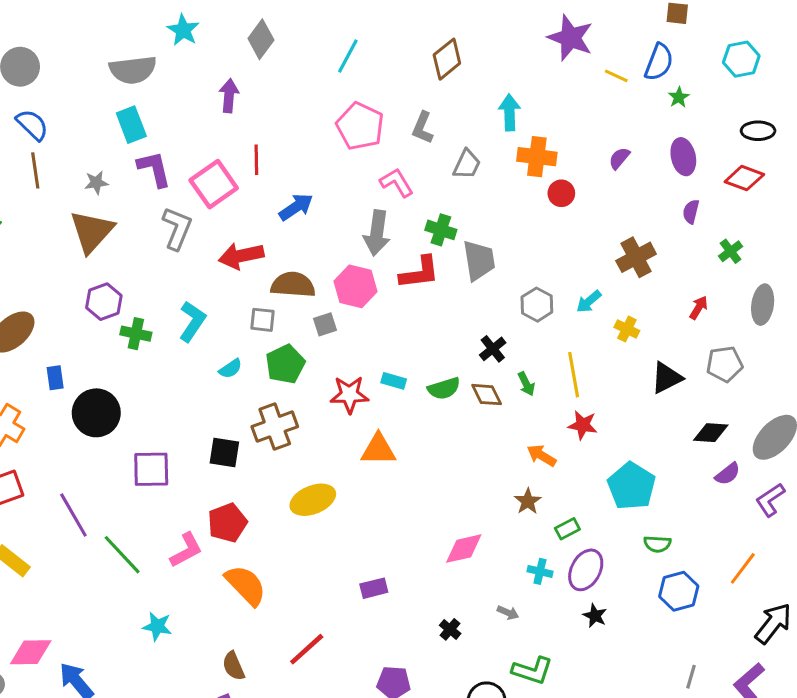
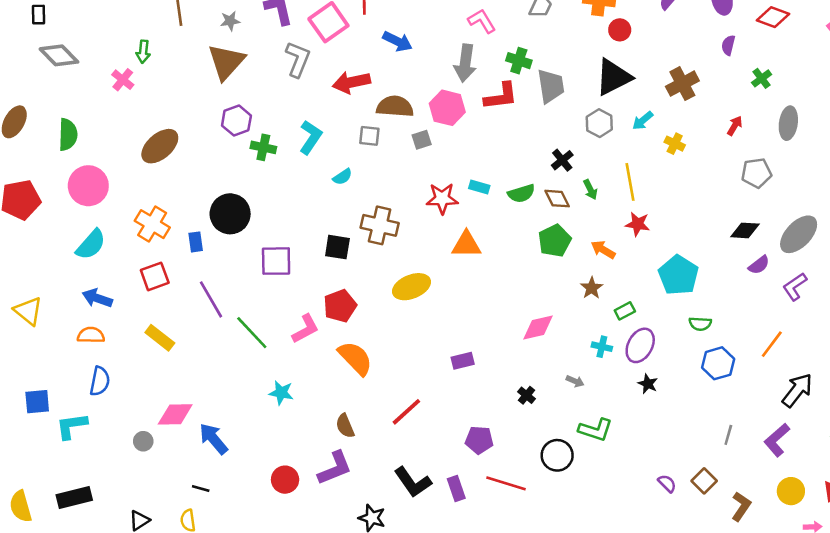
blue arrow: (296, 207) -> (397, 41), turned 60
green pentagon: (285, 364) -> (555, 241), moved
blue rectangle: (55, 378) -> (196, 242), moved
black triangle: (667, 378) -> (613, 77), moved, size x1.4
brown cross: (275, 427) -> (380, 225), turned 33

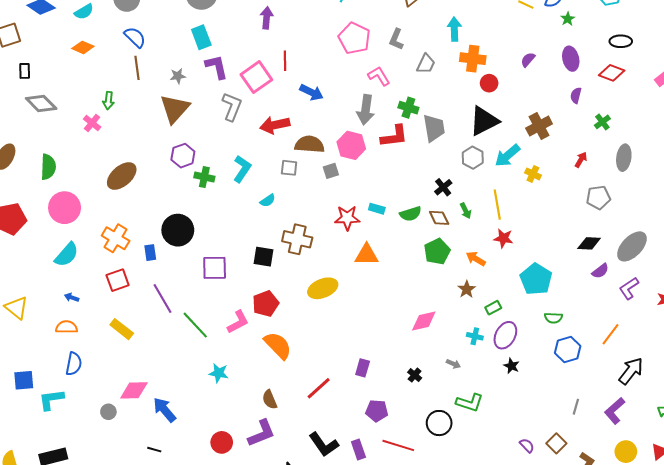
cyan arrow: (643, 121) -> (507, 156), size x1.5
blue arrow: (97, 298) -> (72, 297), size x0.6
purple rectangle: (463, 361) -> (363, 368), moved, turned -60

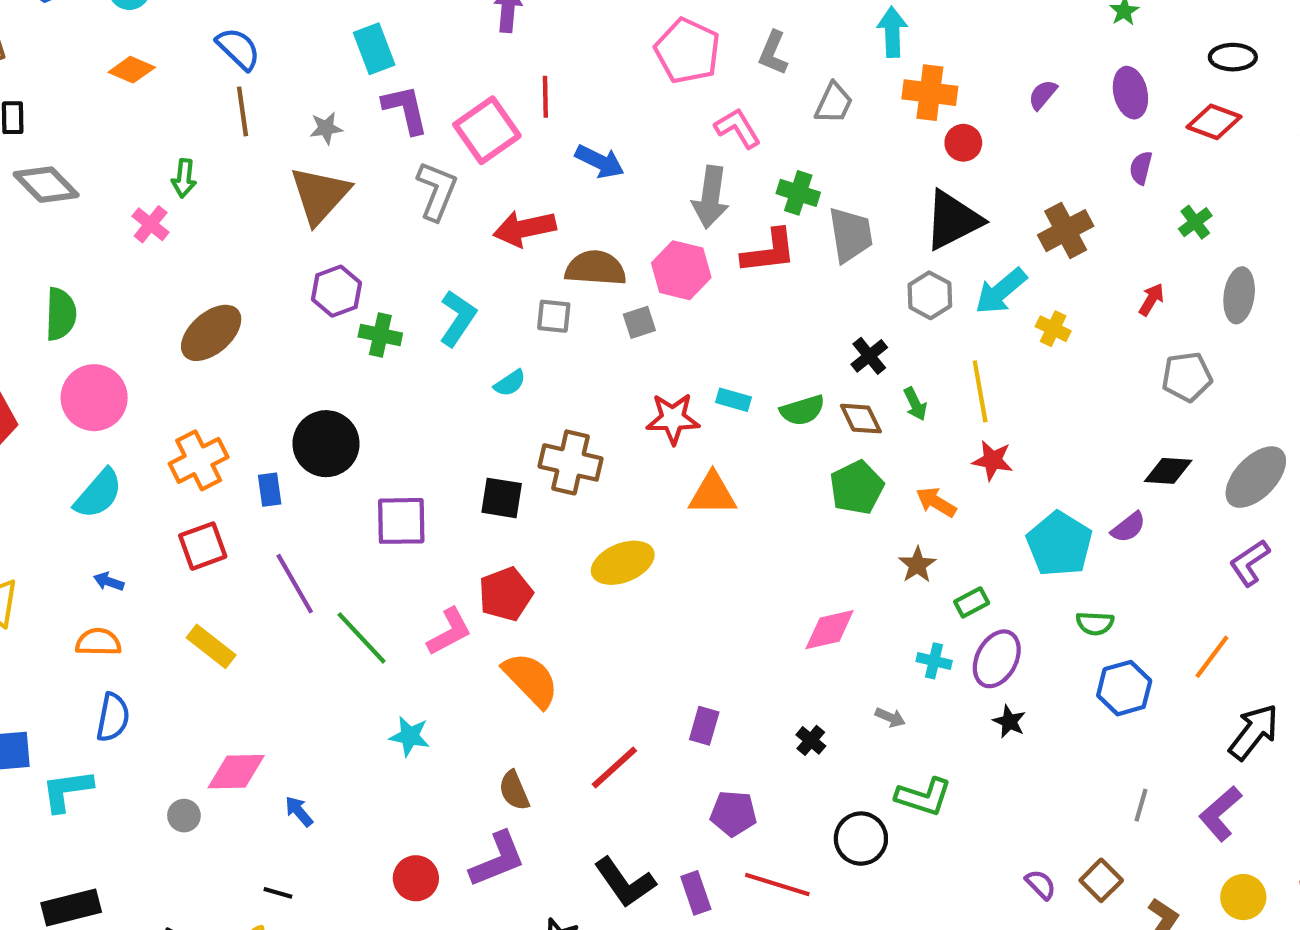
orange cross: (116, 238) -> (199, 460), turned 32
purple semicircle: (600, 271) -> (1128, 527), moved
blue arrow: (165, 410) -> (299, 811), size x0.6

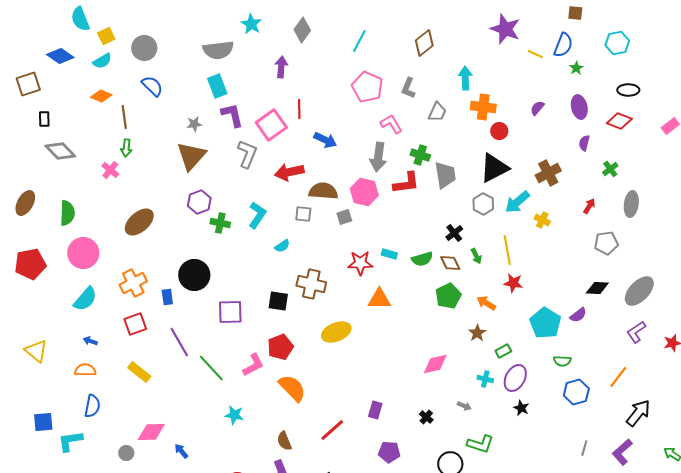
brown line: (242, 111) -> (124, 117), moved

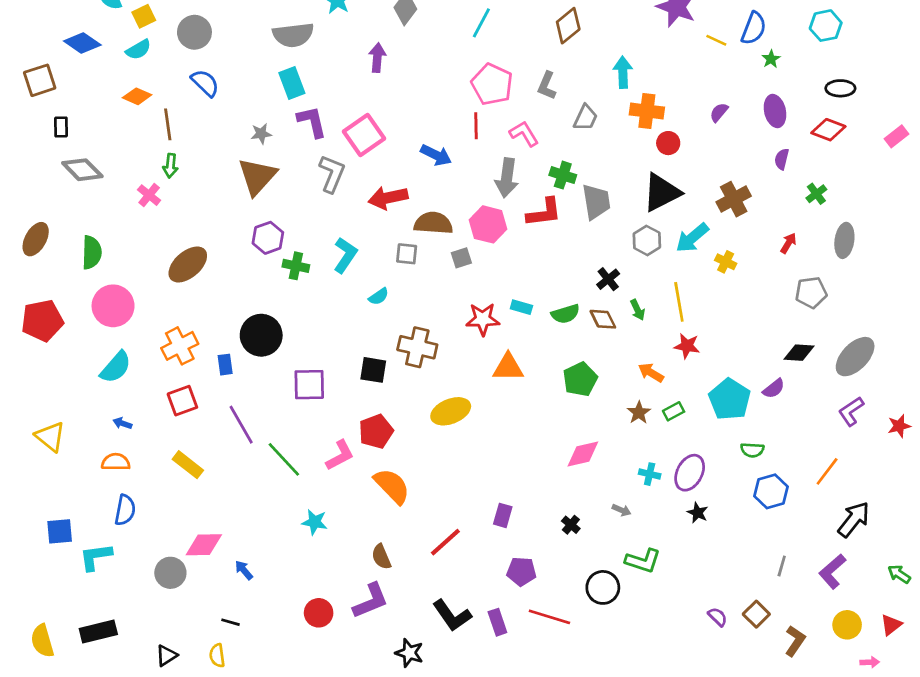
red line: (299, 109) -> (476, 126), moved
green pentagon: (448, 296) -> (580, 379), moved
green rectangle: (503, 351) -> (674, 411), moved
gray circle: (126, 453) -> (170, 573), size x1.5

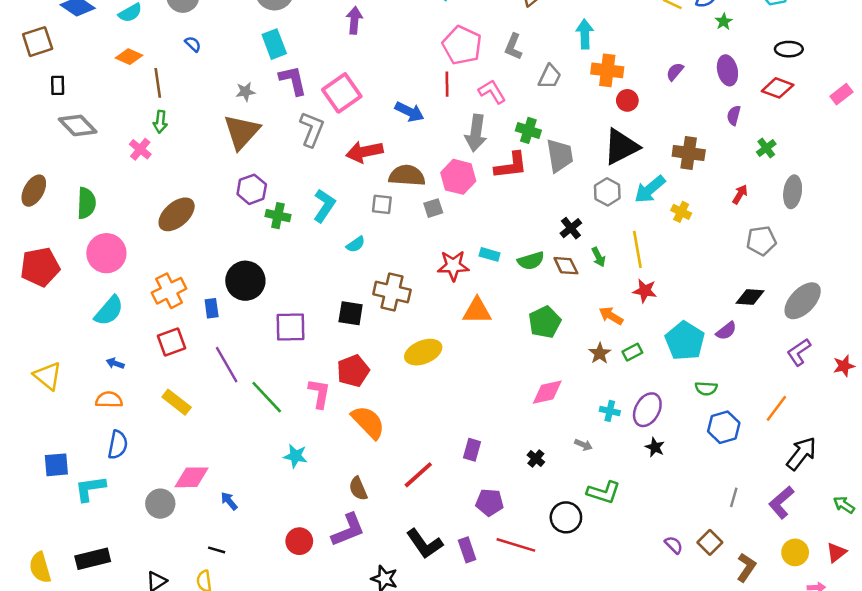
blue semicircle: (205, 83) -> (193, 44), size x0.6
brown cross: (734, 199) -> (689, 153), turned 36
pink L-shape: (340, 455) -> (319, 393), turned -52

